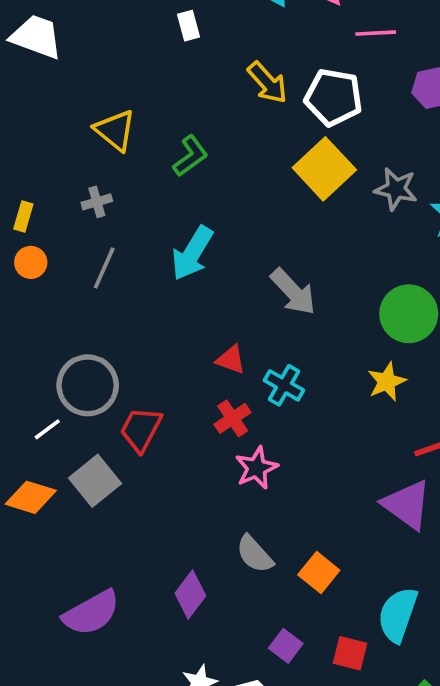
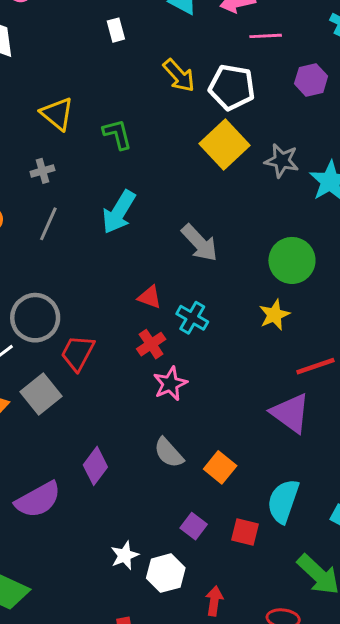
green L-shape: (190, 156) -> (117, 134), turned -68
purple diamond: (190, 595) -> (95, 466), moved

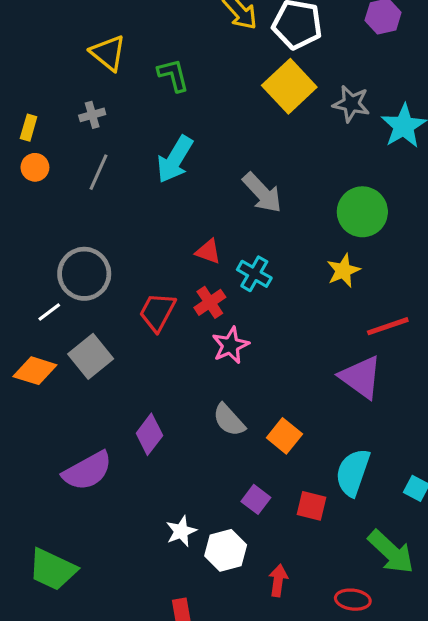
red trapezoid: (78, 353) -> (157, 312), moved

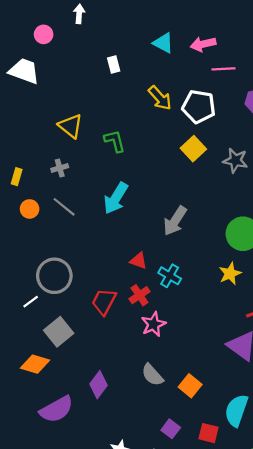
yellow square: (289, 86) -> (193, 149), size x0.7
orange circle: (35, 167) -> (30, 209), moved
gray line: (99, 172) -> (64, 207), turned -75
gray arrow: (262, 193) -> (175, 221), turned 76
orange diamond: (35, 371) -> (35, 364), moved

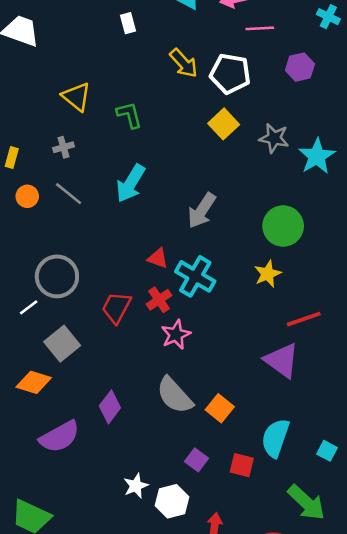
cyan cross: (170, 276) -> (195, 276), size x1.4
gray semicircle: (152, 375) -> (175, 395), size x1.4

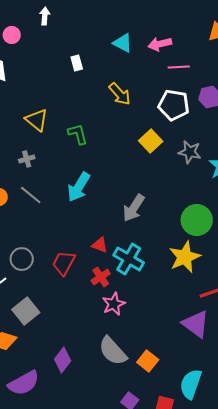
white pentagon: (230, 74) -> (174, 105), moved
yellow star: (268, 274) -> (185, 257), size x1.5
gray circle: (57, 276) -> (22, 259), size x0.7
red trapezoid: (116, 307) -> (64, 263), moved

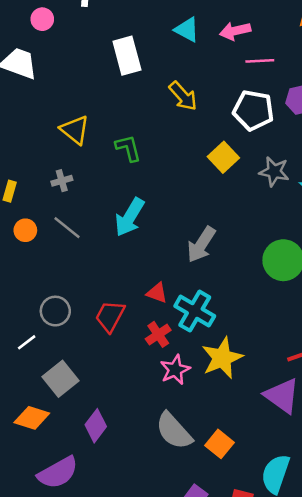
white rectangle: (77, 63) -> (127, 56), size x1.8
yellow star: (185, 257) -> (222, 358), moved
purple diamond: (63, 360) -> (96, 426), moved

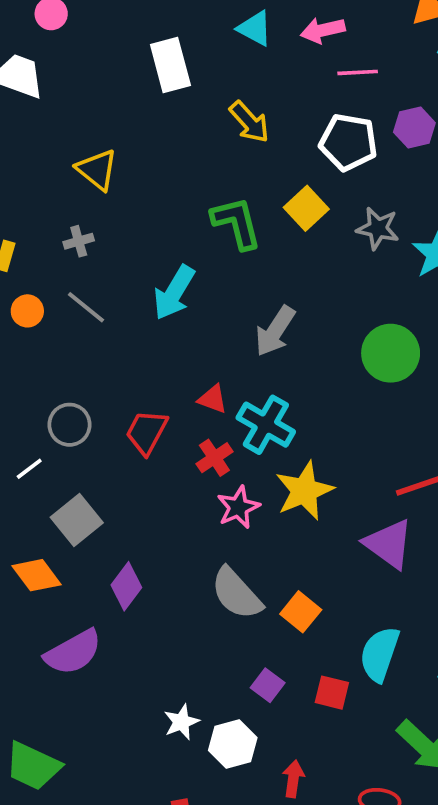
green L-shape: (128, 148) -> (236, 223), moved, size x1.4
orange diamond: (32, 418) -> (36, 575), turned 36

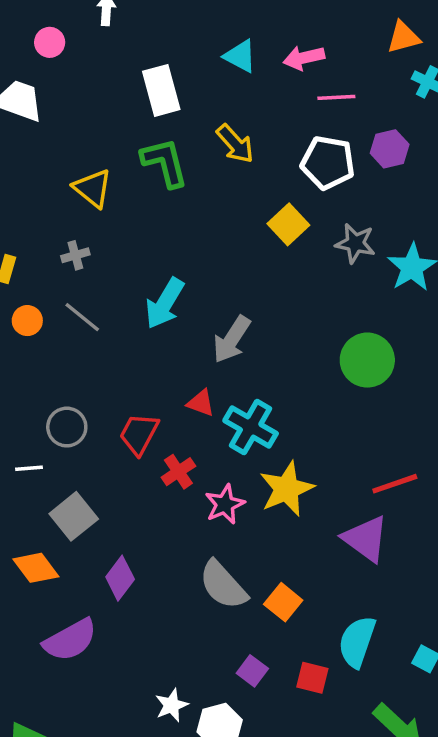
green L-shape: (236, 223) -> (165, 163), moved
gray arrow: (275, 331) -> (232, 339), moved
red cross: (214, 458) -> (178, 472), moved
white line: (29, 469) -> (29, 468), turned 32

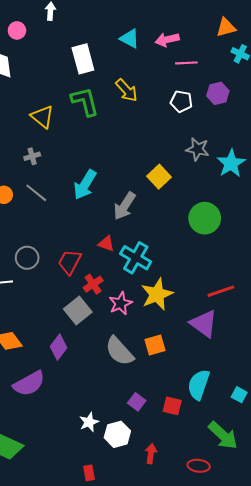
white pentagon: (328, 163) -> (181, 101), size x0.7
yellow square: (288, 224) -> (159, 177), moved
gray square: (74, 516) -> (78, 311), moved
orange square: (283, 602) -> (155, 345), moved, turned 35

